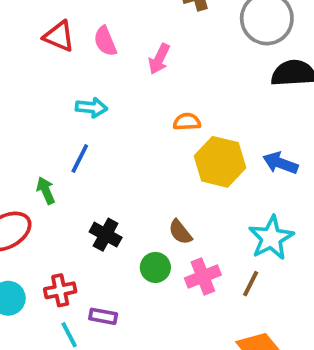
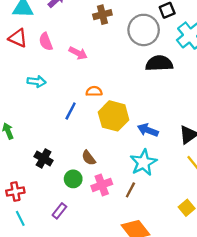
pink arrow: (159, 59) -> (78, 53), turned -90
blue line: (80, 158) -> (71, 111), moved
blue arrow: (280, 163) -> (148, 130), moved
purple rectangle: (103, 316) -> (59, 211), moved, turned -63

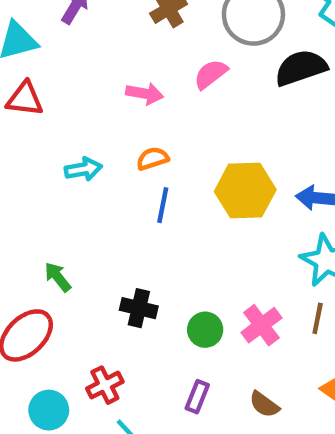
pink semicircle: (46, 42) -> (211, 74), moved, turned 90
orange semicircle: (94, 91) -> (153, 159), moved
brown semicircle: (89, 158) -> (264, 404), moved

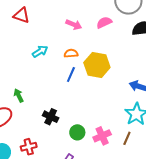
cyan arrow: (83, 169) -> (40, 51), turned -35
yellow hexagon: (245, 191) -> (97, 65), moved

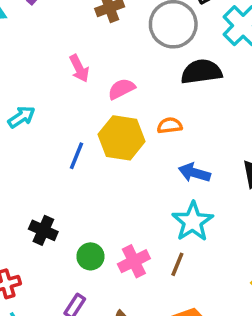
pink semicircle: (104, 22) -> (121, 89), moved
pink arrow: (74, 25) -> (79, 68), turned 42
orange semicircle: (71, 53) -> (170, 125), moved

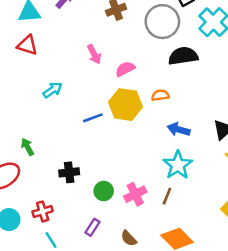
blue line: (77, 156) -> (93, 118), turned 48
black cross: (43, 230) -> (69, 172), turned -30

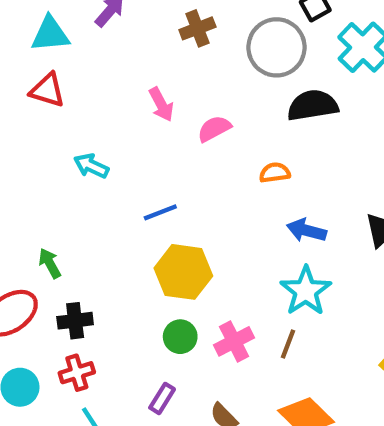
cyan arrow: (53, 90) -> (91, 166), turned -120
yellow hexagon: (125, 105) -> (183, 272), moved
black cross: (69, 172) -> (75, 321), moved

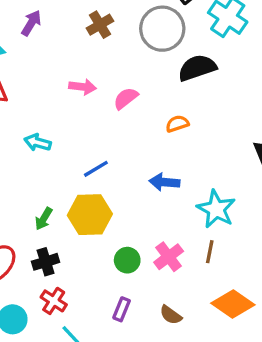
pink arrow: (161, 104) -> (83, 87), turned -45
blue arrow: (306, 230) -> (164, 182), moved
green arrow: (50, 263) -> (44, 219), moved, turned -110
yellow hexagon: (183, 272) -> (90, 215), moved
red cross: (77, 373) -> (54, 301), turned -30

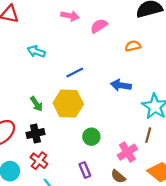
green arrow: (44, 219) -> (36, 104), turned -70
pink cross: (169, 257) -> (127, 152), moved
purple rectangle: (122, 309) -> (85, 170), turned -49

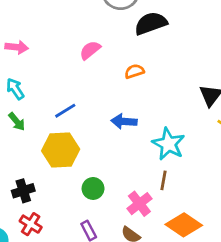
pink arrow: (70, 16) -> (17, 47), moved
cyan arrow: (36, 52) -> (15, 89), turned 42
green arrow: (36, 104) -> (17, 122), moved

